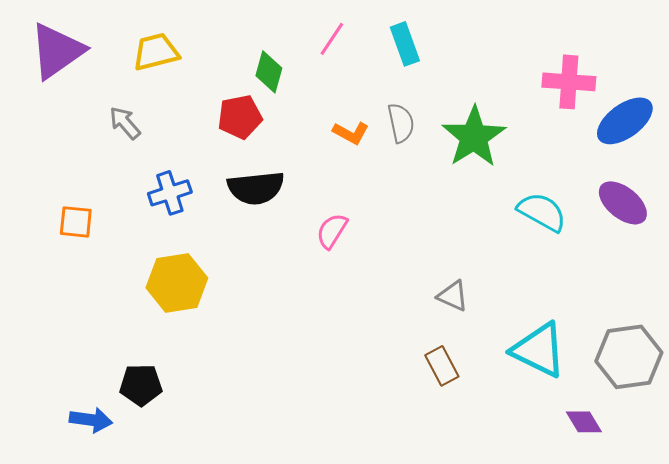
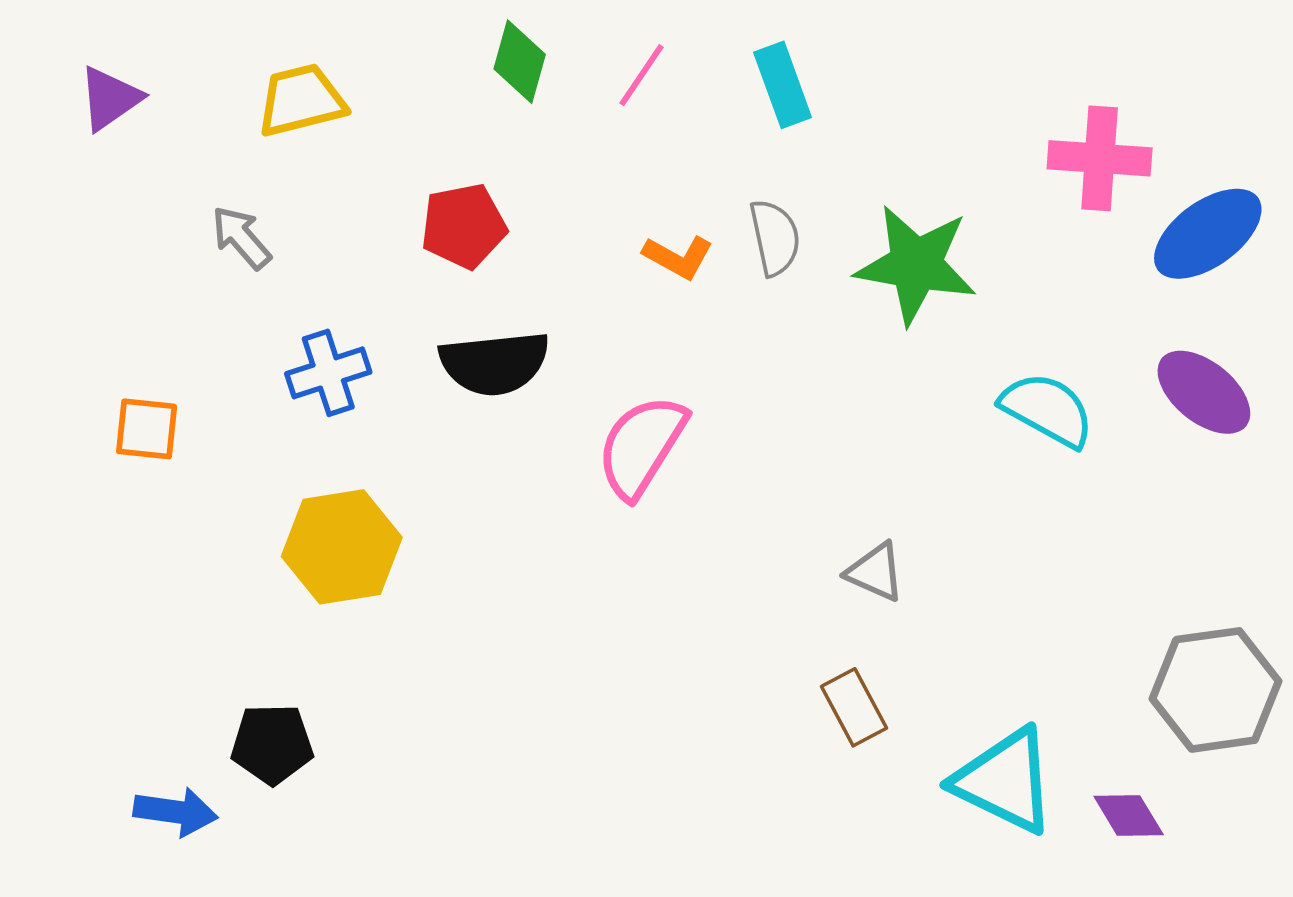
purple triangle: (57, 51) -> (110, 98), size x0.6
green diamond: (269, 72) -> (520, 62), moved
green star: (474, 137) -> (916, 265), turned -30
pink semicircle: (332, 231) -> (641, 446), size x1.5
cyan triangle: (539, 350) -> (1005, 781), moved

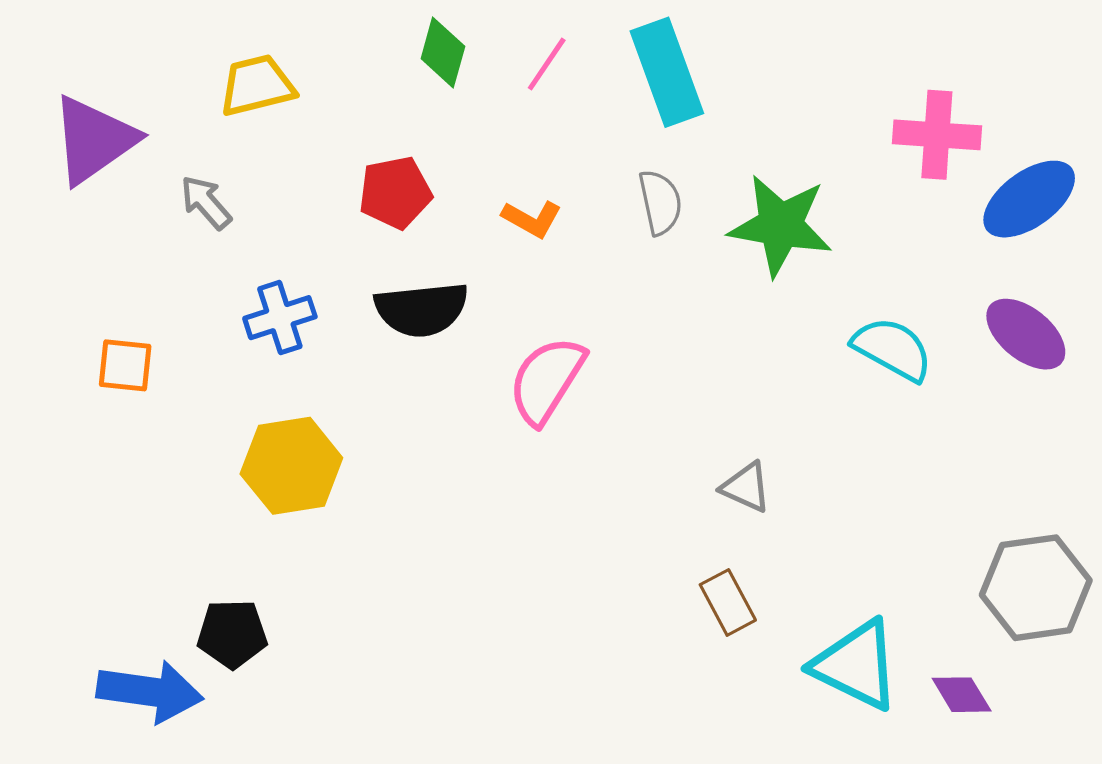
cyan rectangle: (783, 85) -> (667, 72), size x1.5
purple triangle: (110, 98) -> (94, 140), moved, size x1.6
orange L-shape: (678, 257) -> (532, 219), moved
blue arrow: (176, 812) -> (150, 691), size x1.5

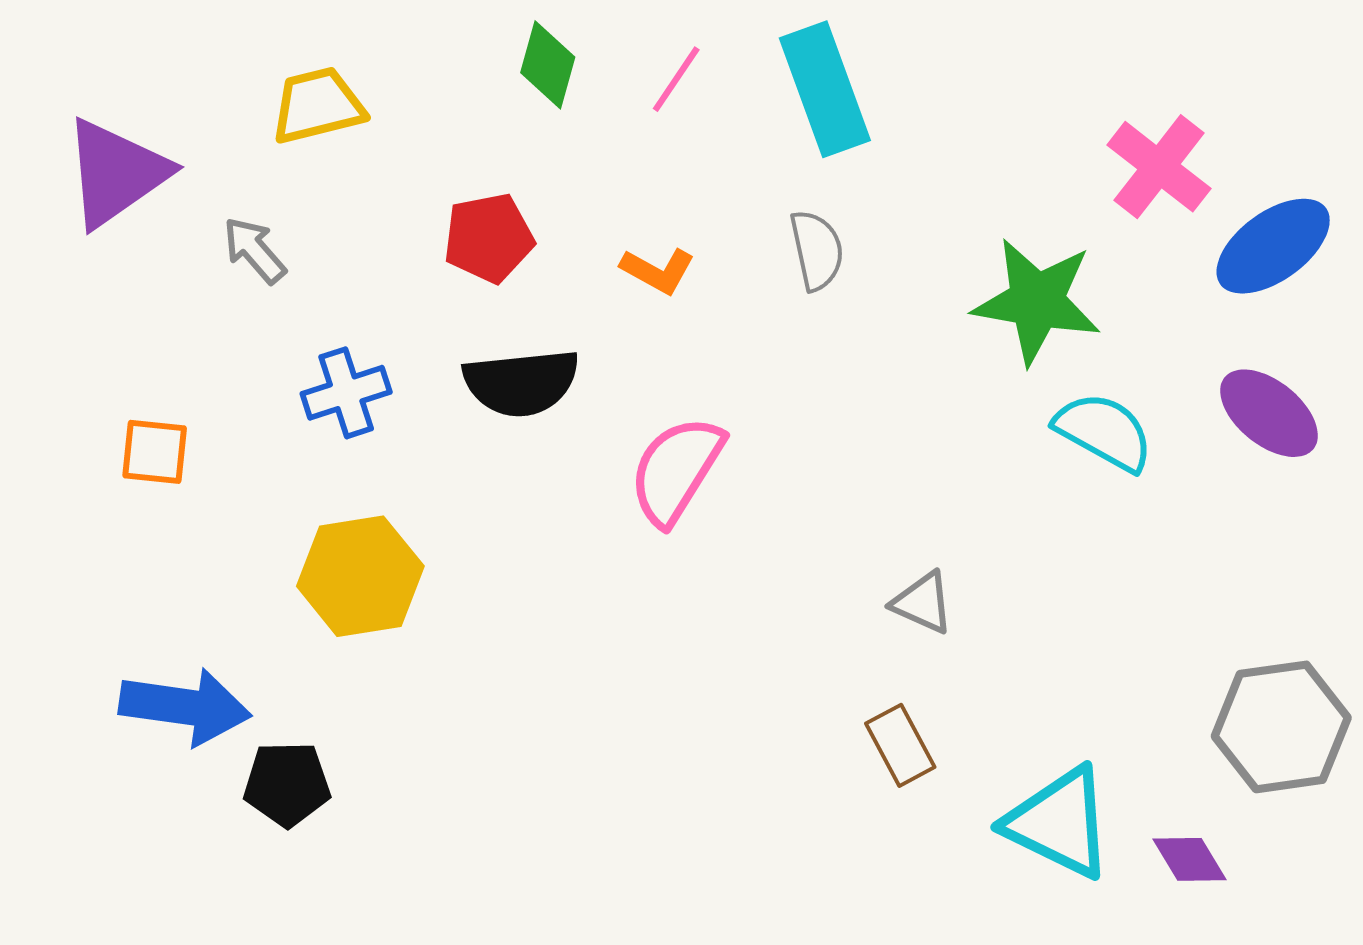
pink cross: (937, 135) -> (1159, 167), turned 34
green star: (780, 225) -> (1037, 301), moved
blue arrow: (150, 691) -> (185, 707), moved

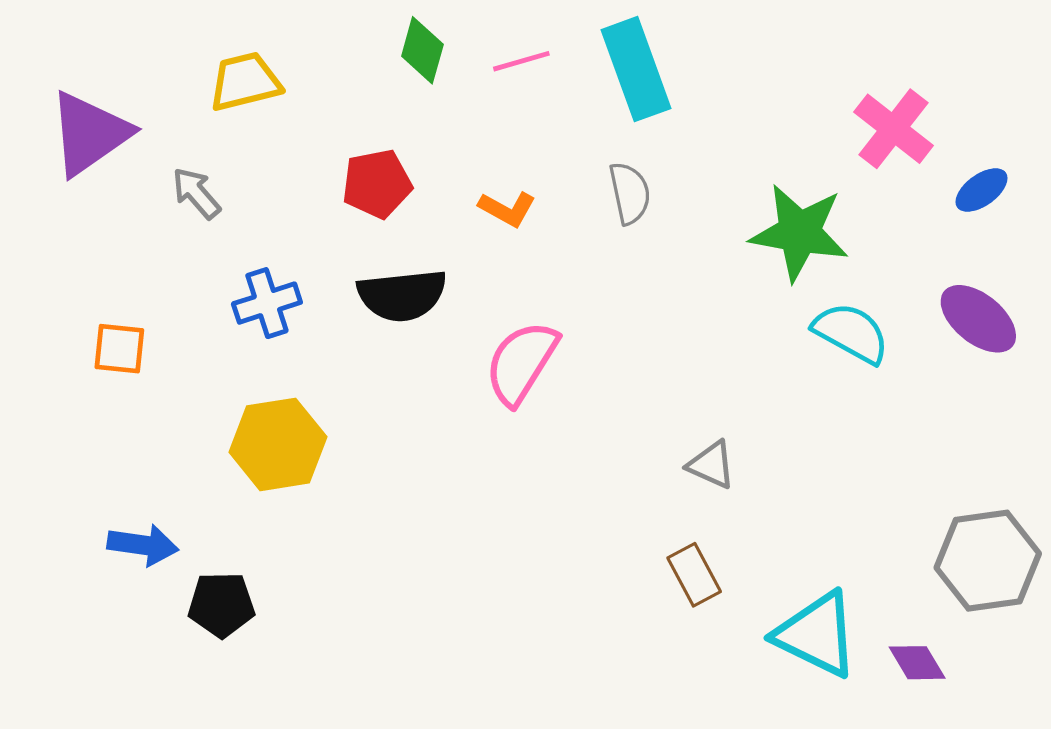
pink line: (676, 79) -> (521, 61), turned 40
blue ellipse: (1273, 246) -> (981, 190), size x0.6
blue arrow: (185, 707) -> (143, 545), size x0.7

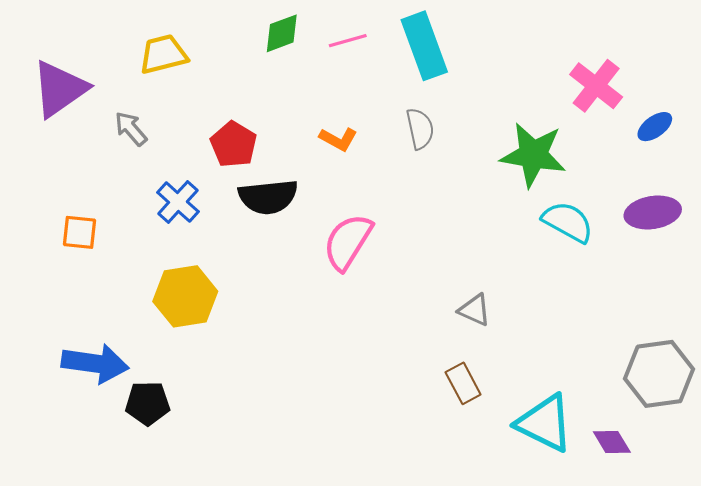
green diamond: (422, 50) -> (282, 33), turned 54
red pentagon: (377, 184) -> (234, 144), moved, turned -30
blue cross: (267, 303) -> (178, 202), turned -30
purple ellipse: (978, 319) -> (653, 212), turned -48
blue arrow: (143, 545) -> (95, 363), size x1.4

